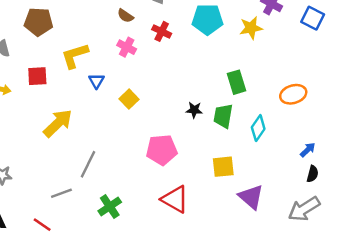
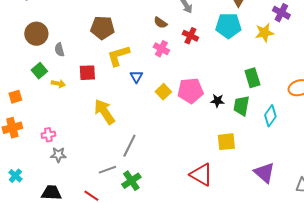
brown pentagon: (38, 22) -> (102, 28), moved
yellow arrow: (58, 123) -> (104, 112), turned -80
pink pentagon: (162, 150) -> (190, 91), moved
yellow square: (223, 167) -> (226, 142), moved
green cross: (110, 207) -> (131, 181), moved

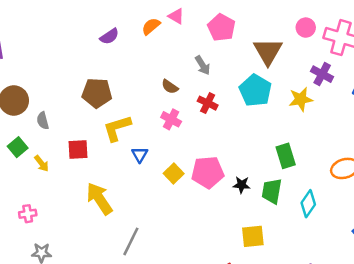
cyan pentagon: (228, 26) -> (255, 90), turned 30
yellow arrow: (58, 84) -> (42, 163), turned 40
pink cross: (48, 135) -> (28, 214), moved

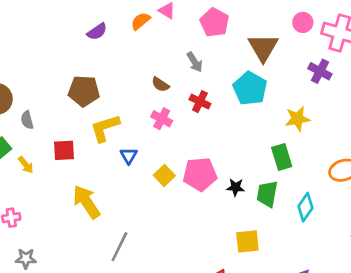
yellow star: (301, 99) -> (298, 119), moved

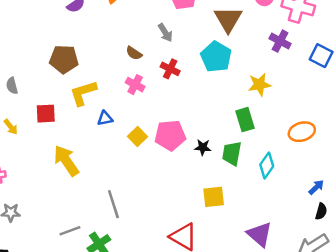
blue triangle: (129, 156) -> (105, 118), turned 49
gray line: (119, 247) -> (113, 204), moved, turned -44

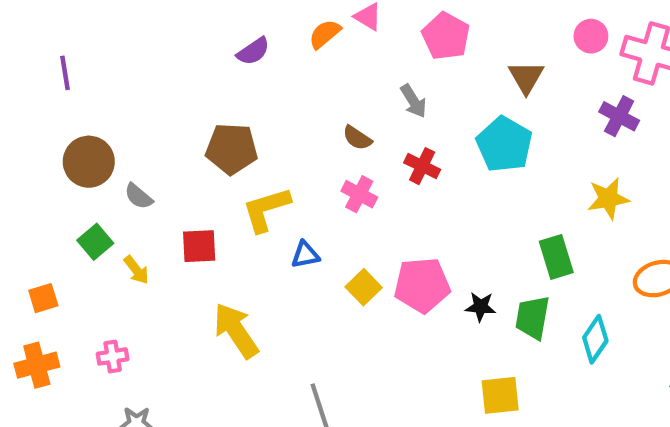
brown triangle: (228, 19) -> (526, 77), size x0.7
yellow star: (260, 85) -> (608, 198), moved
gray semicircle: (12, 86) -> (139, 196), turned -35

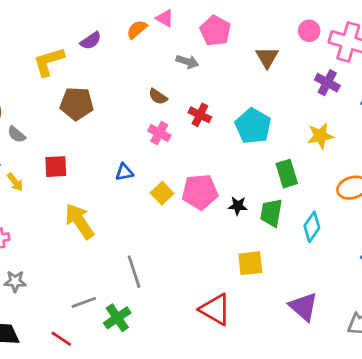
gray arrow: (413, 101) -> (187, 62), moved, turned -40
cyan pentagon: (504, 144) -> (253, 126), moved
yellow L-shape: (266, 209) -> (49, 62), moved

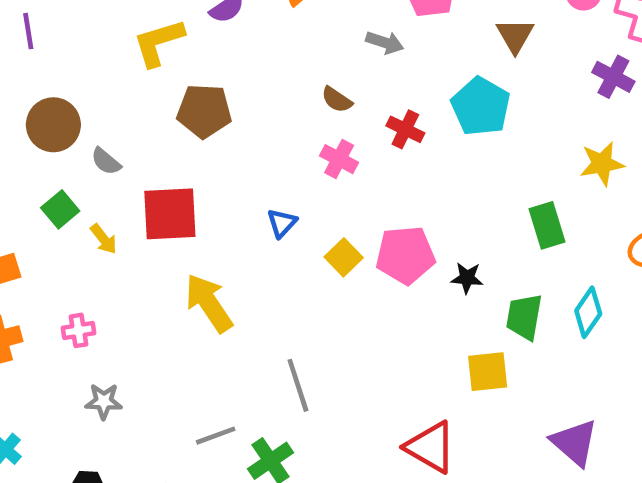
cyan pentagon: (253, 126) -> (481, 106), moved
red square: (56, 167) -> (170, 214), size x1.5
blue triangle: (124, 172) -> (282, 223), turned -36
green trapezoid: (271, 213) -> (524, 317), moved

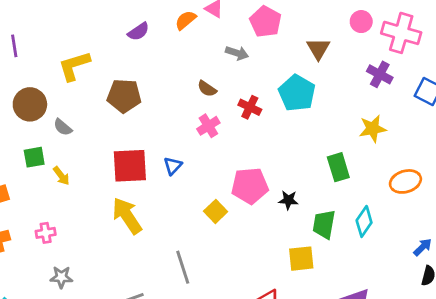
yellow L-shape: (159, 43) -> (74, 66), moved
pink cross: (339, 159) -> (208, 126), turned 30
green square: (60, 209) -> (34, 157), turned 30
red square: (170, 214) -> (130, 166), moved
yellow square: (344, 257) -> (216, 211), moved

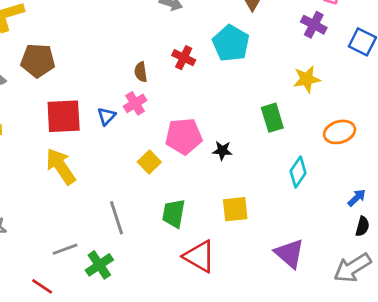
brown semicircle: (207, 89) -> (141, 72), moved, turned 48
brown pentagon: (124, 96) -> (38, 60), moved
pink cross: (208, 126) -> (135, 103), moved
green trapezoid: (324, 224) -> (174, 213), moved

